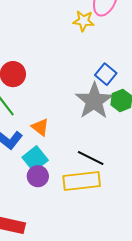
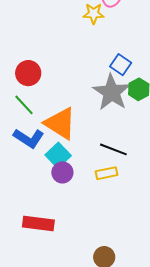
orange triangle: (40, 127) -> (60, 123), size x1.8
yellow rectangle: (82, 181) -> (106, 173), size x0.6

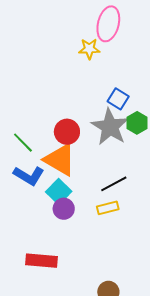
red circle: (28, 73) -> (67, 132), moved
black line: (113, 149) -> (114, 184), turned -48

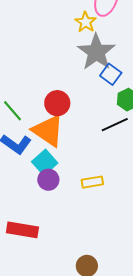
yellow star: (89, 49) -> (86, 22), turned 30
gray star: (110, 127) -> (96, 52), moved
black line: (114, 184) -> (115, 125), moved

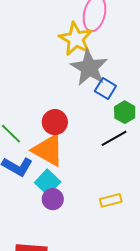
yellow star: (86, 22) -> (76, 39), size x1.6
yellow rectangle: (92, 182) -> (111, 200), moved

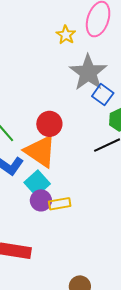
yellow star: (76, 39) -> (66, 35), moved, size x0.6
yellow rectangle: (111, 200) -> (60, 204), moved

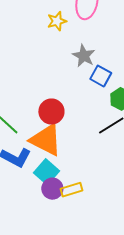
yellow star: (66, 35) -> (57, 21), turned 30
gray star: (88, 73) -> (84, 56), size x0.6

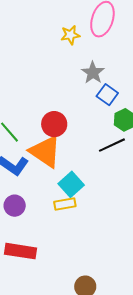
cyan square: (47, 172) -> (71, 184), moved
purple circle: (52, 189) -> (15, 206), moved

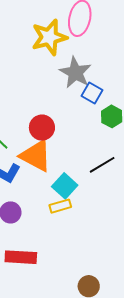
yellow star: (70, 35) -> (49, 37), size x1.8
gray star: (93, 73) -> (75, 73), size x1.4
black line: (112, 145) -> (102, 165), moved

